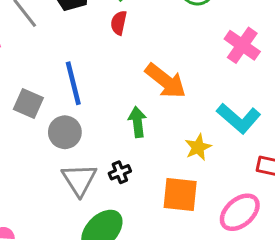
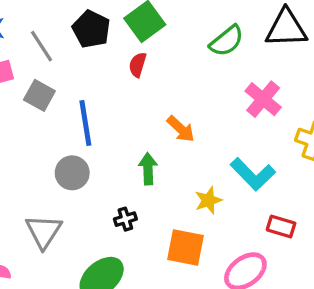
orange arrow: (166, 81) -> (181, 129), size x0.7
gray square: (28, 104) -> (39, 95), moved
gray triangle: (79, 180) -> (44, 231), moved

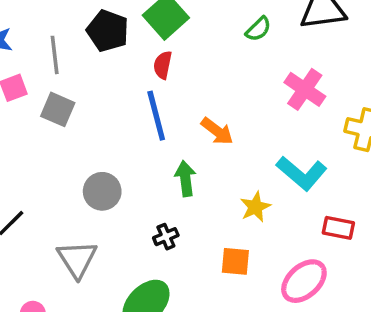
green semicircle: (227, 41) -> (258, 29), size x0.7
gray line: (42, 46) -> (55, 55), turned 32
blue line: (85, 123) -> (156, 116), moved
orange square: (186, 248) -> (235, 261), size x0.7

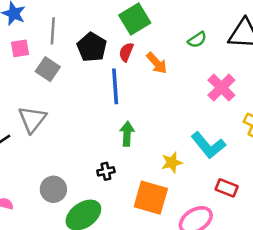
black pentagon: (108, 31) -> (92, 47), moved
orange arrow: (217, 131) -> (157, 63), moved
gray circle: (102, 191) -> (53, 189), moved
gray triangle: (77, 259) -> (32, 119), moved
orange square: (235, 261) -> (151, 198), size x1.6

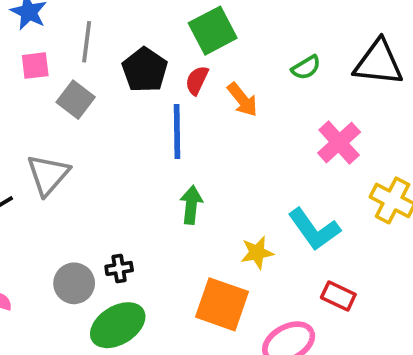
black cross: (106, 171) -> (119, 268), moved

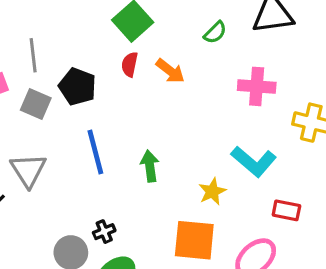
black pentagon: (145, 70) -> (77, 87), moved
blue line: (177, 132) -> (95, 152), moved
pink cross: (339, 143) -> (257, 86), turned -30

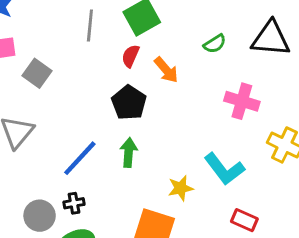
gray line: (33, 55) -> (90, 25), moved
black pentagon: (77, 87) -> (129, 103), moved
blue line: (95, 152) -> (80, 158), moved, turned 45

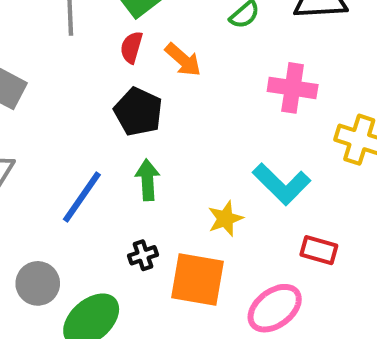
black cross: (74, 203) -> (143, 255), moved

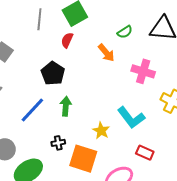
orange arrow: (183, 60) -> (106, 53), moved
black pentagon: (138, 112) -> (53, 73), moved
yellow star: (225, 219) -> (101, 131), turned -30

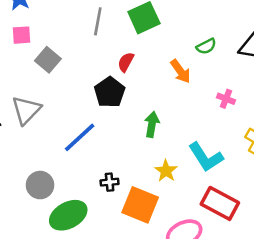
red semicircle: (67, 40) -> (126, 62), moved
pink cross: (143, 71) -> (226, 99), size x0.6
green arrow: (66, 106) -> (152, 124), moved
red rectangle: (145, 153) -> (220, 203), size x1.6

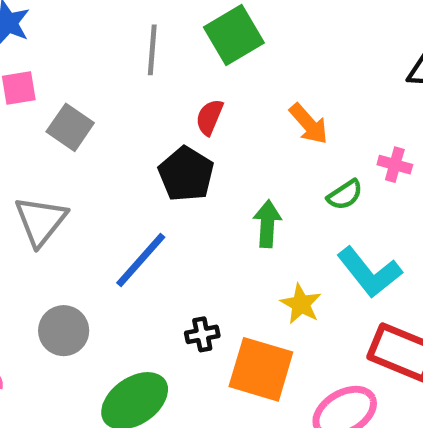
green semicircle: (206, 46) -> (345, 195), moved
gray circle: (40, 185) -> (64, 331), moved

